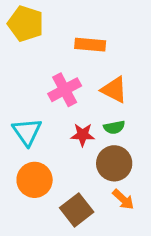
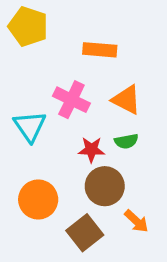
pink cross: (65, 90) -> (71, 100), turned -36
cyan triangle: (27, 132) -> (30, 126), moved
brown circle: (114, 163) -> (105, 186), moved

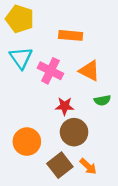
cyan triangle: (30, 126) -> (21, 58), moved
green semicircle: (126, 141) -> (102, 100), moved
orange arrow: (136, 221) -> (88, 166), moved

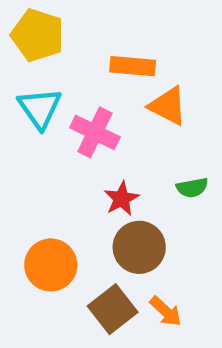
orange triangle: (89, 71) -> (168, 106), moved
red star: (65, 106) -> (121, 199), turned -30

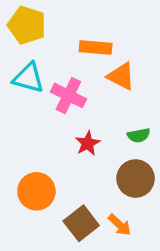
cyan triangle: (40, 108) -> (28, 78), turned -40
brown circle: (139, 247) -> (136, 178), moved

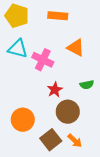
orange rectangle: (96, 47) -> (58, 16), moved
brown circle: (136, 178) -> (68, 112), moved

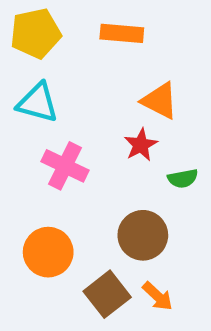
yellow pentagon: (17, 16) -> (36, 33), turned -30
pink cross: (43, 60) -> (65, 166), moved
red star: (55, 90) -> (141, 145), moved

